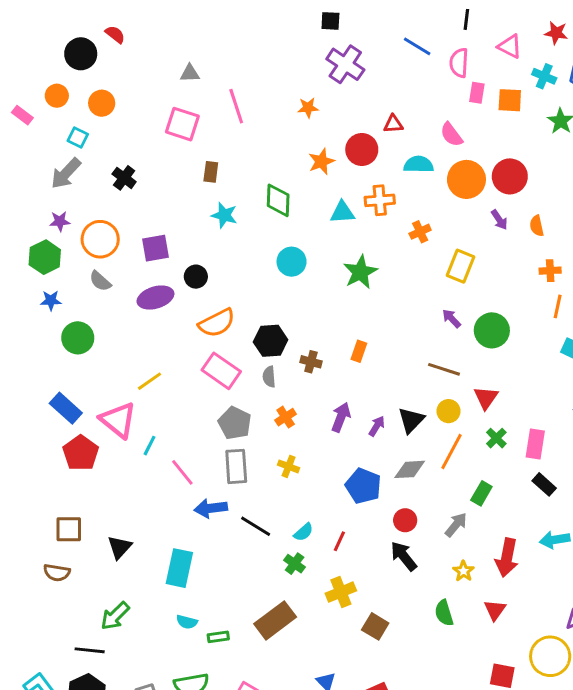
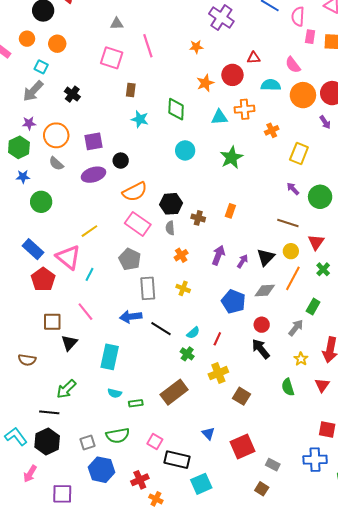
gray pentagon: (235, 423) -> (130, 259), moved
pink line: (182, 472) -> (85, 312), moved
brown square: (69, 529) -> (52, 322), moved

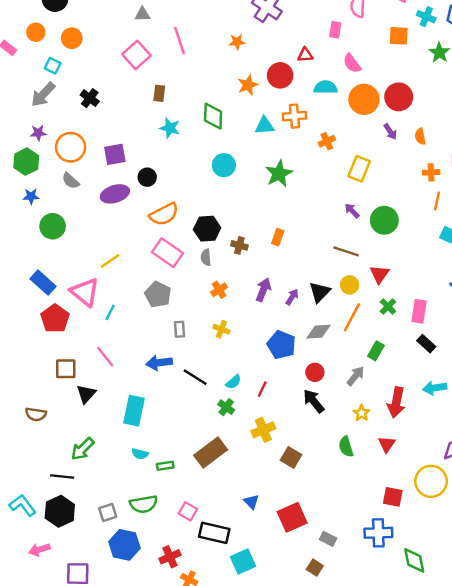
pink rectangle: (310, 37) -> (335, 30), moved
pink square: (112, 58) -> (136, 55), turned 30
gray rectangle: (148, 288) -> (180, 329), size x0.6
pink arrow: (30, 474) -> (39, 550), turned 42

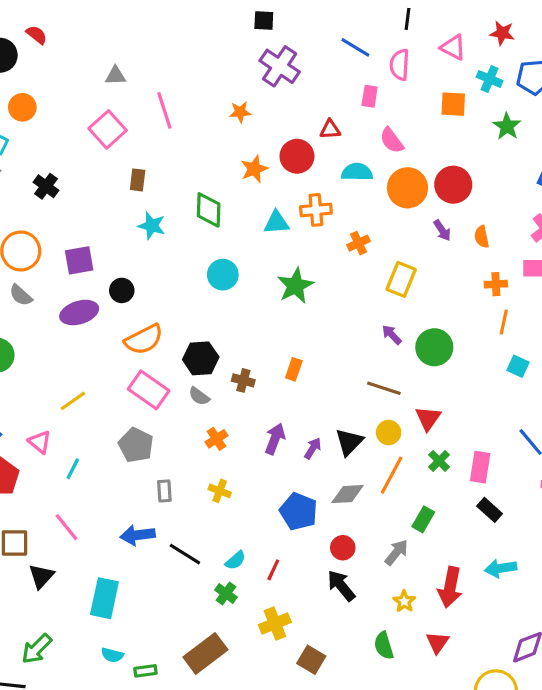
gray semicircle: (206, 257) -> (199, 396), turned -49
pink triangle: (85, 292) -> (40, 442), size x0.6

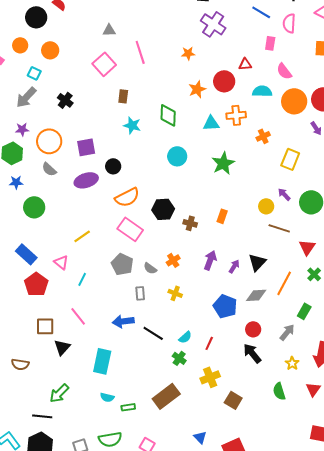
gray semicircle: (199, 396) -> (150, 268), moved
yellow circle: (389, 432) -> (266, 206), moved

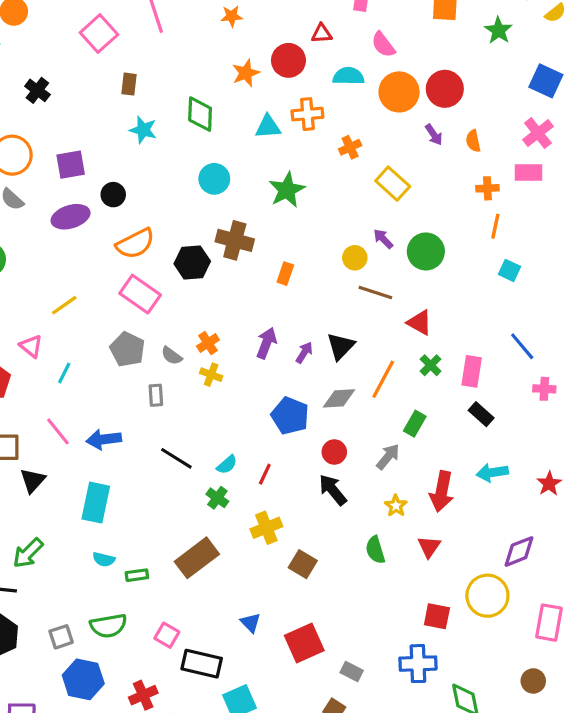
yellow rectangle: (290, 159) -> (393, 184), turned -70
brown cross: (190, 223) -> (235, 240), moved, size x1.6
red triangle: (307, 247) -> (420, 323), turned -36
yellow cross: (175, 293) -> (211, 375), moved
blue arrow: (123, 321) -> (104, 439), moved

